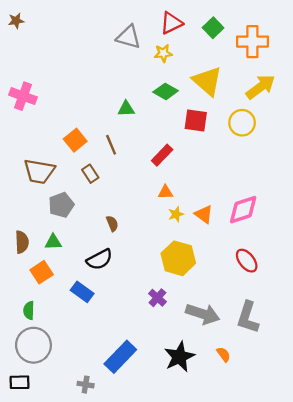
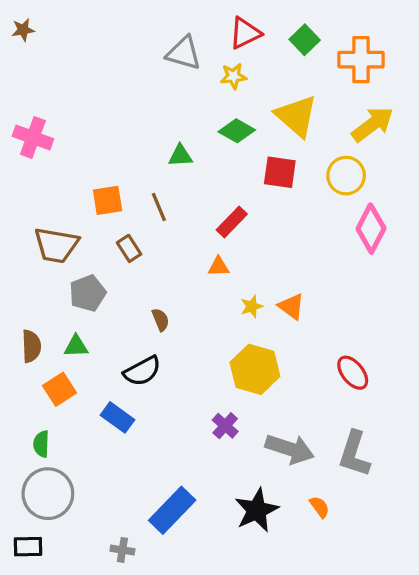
orange square: (75, 140) -> (108, 200), turned 30
orange triangle: (166, 192) -> (219, 267), moved
pink diamond: (243, 210) -> (371, 229), moved, turned -44

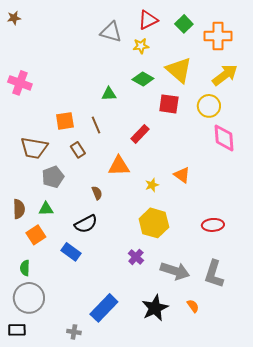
pink diamond: (371, 229) -> (224, 138), turned -32
orange triangle: (219, 267) -> (119, 166), moved, size x1.6
orange triangle: (291, 306) -> (182, 175), moved
red ellipse: (353, 373) -> (213, 225), turned -55

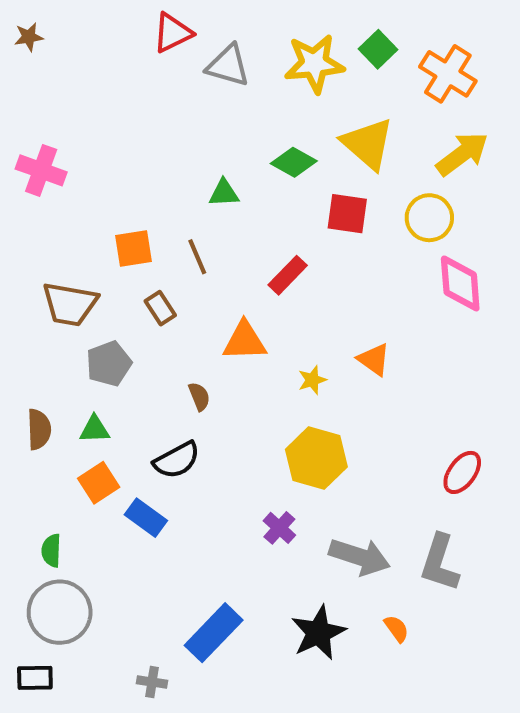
red triangle: (148, 20) -> (173, 33), moved
orange cross: (218, 36) -> (448, 74), turned 32
yellow star: (141, 46) -> (314, 64), moved, size x1.8
red ellipse: (213, 225) -> (462, 472), moved, turned -50
orange square: (36, 235) -> (99, 483), moved

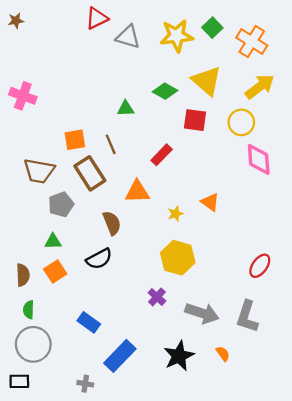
brown rectangle: (160, 308) -> (90, 173), size x1.8
brown semicircle: (199, 396) -> (112, 223), size x1.5
brown semicircle: (39, 429) -> (23, 275), moved
blue rectangle: (146, 518) -> (89, 322), moved

